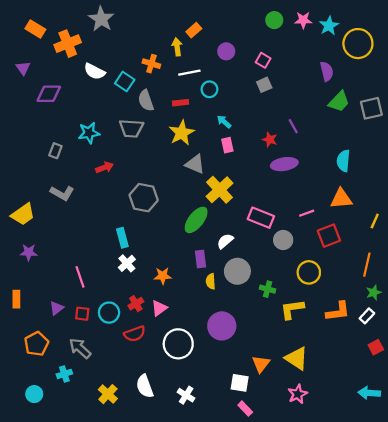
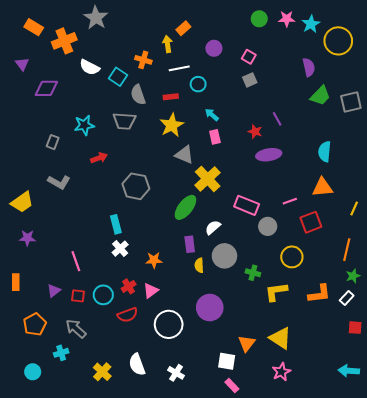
red square: (376, 347) -> (355, 328), turned 32

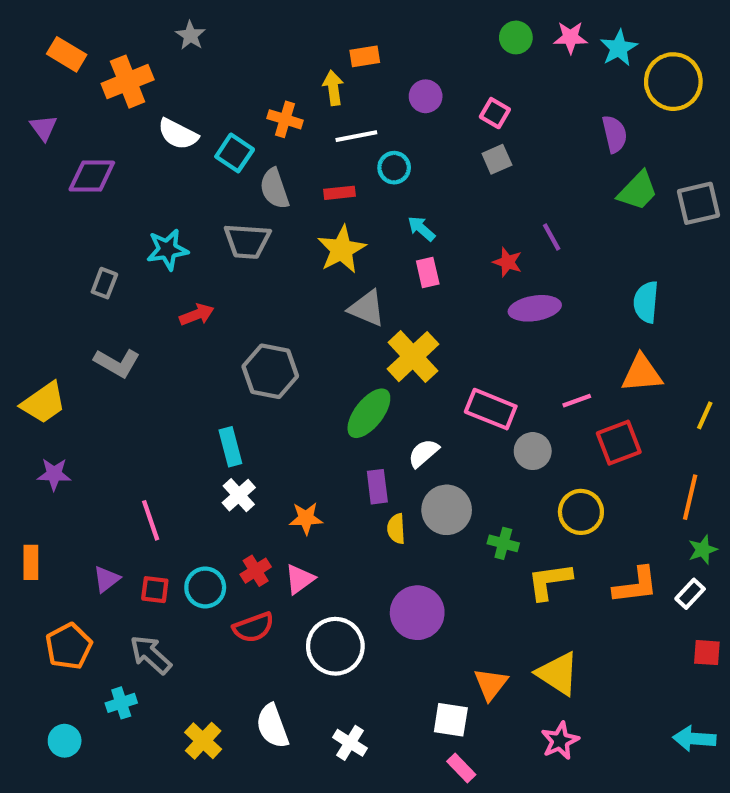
gray star: (96, 18) -> (190, 35), size x0.6
orange rectangle: (183, 28) -> (365, 56), turned 32

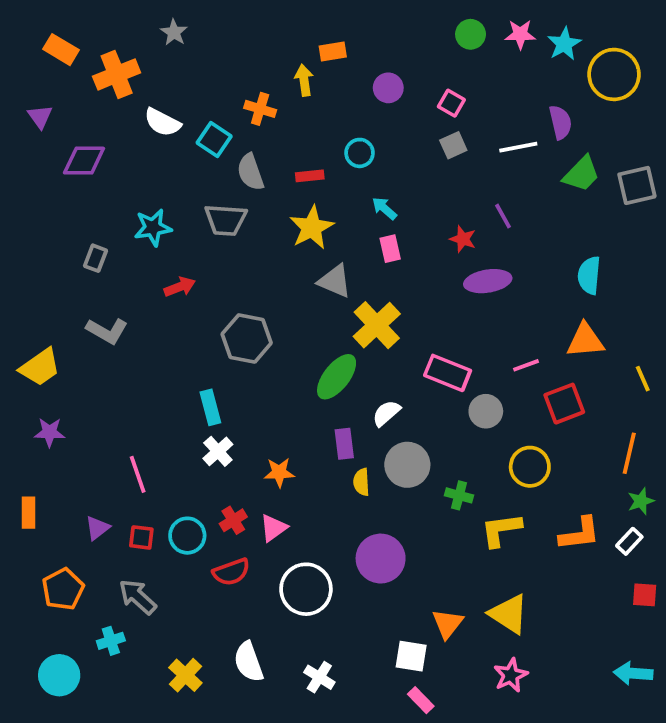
white line: (356, 136) -> (518, 147), moved
yellow line: (705, 415) -> (643, 379), turned -48
cyan circle: (65, 741) -> (59, 675), size x1.4

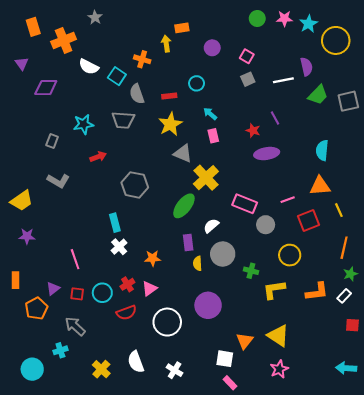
orange rectangle: (61, 50) -> (33, 27), turned 42
yellow line: (643, 379) -> (339, 210), moved
orange pentagon: (63, 589) -> (36, 308), moved

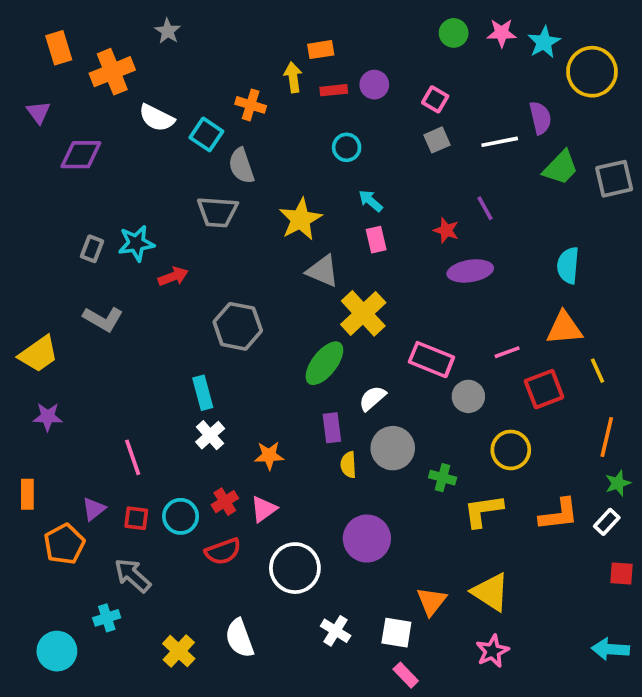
red rectangle: (169, 96) -> (334, 90), moved
cyan star: (83, 124) -> (136, 243), moved
white cross: (175, 370) -> (336, 631), moved

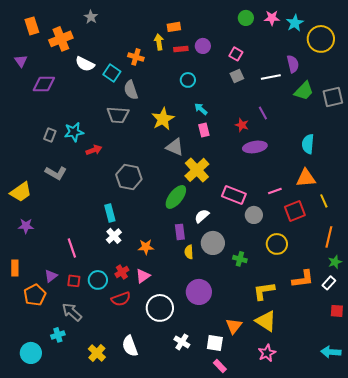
yellow L-shape: (483, 511) -> (264, 291), moved

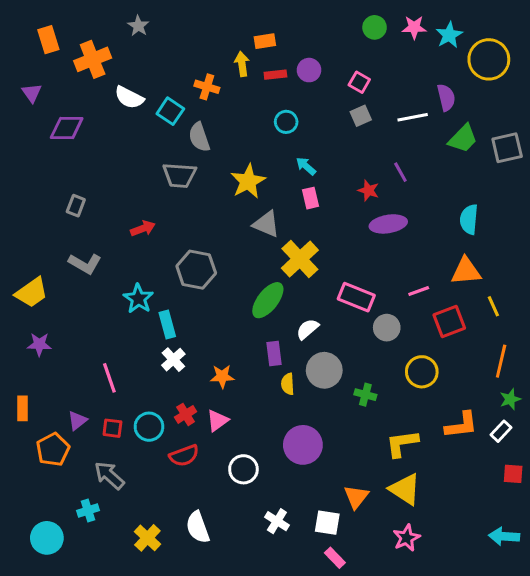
cyan star: (74, 132) -> (138, 299), moved, turned -30
white circle: (160, 308) -> (243, 469), size x0.7

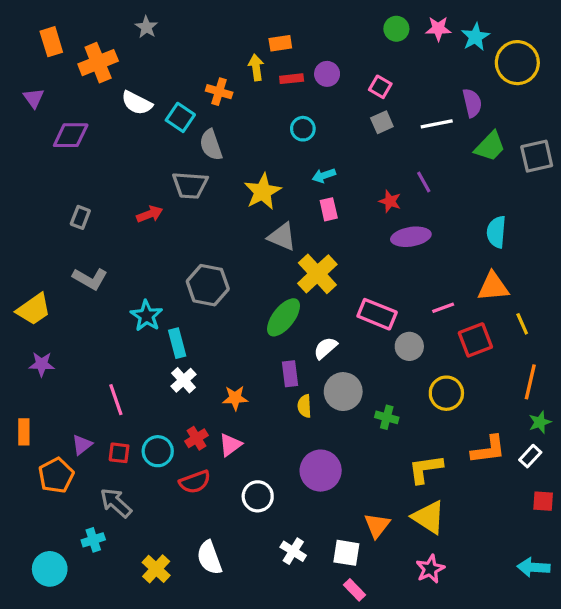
cyan arrow: (306, 166) -> (324, 175), turned -60
red arrow: (143, 229) -> (150, 214), moved

